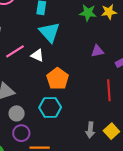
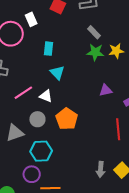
cyan triangle: (49, 32) -> (57, 73), size x0.7
cyan hexagon: (50, 107) -> (41, 151), moved
gray circle: (17, 113) -> (37, 119), moved

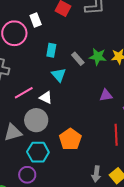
gray rectangle: (94, 32) -> (78, 59), moved
gray circle: (37, 119) -> (36, 120), size x1.5
orange pentagon: (67, 119) -> (70, 139), moved

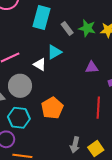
cyan rectangle: (51, 50) -> (42, 18), size x1.6
cyan triangle: (59, 75) -> (54, 52), moved, turned 35
white triangle: (46, 98) -> (40, 64), moved

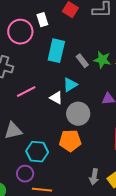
gray circle: (20, 86) -> (78, 114), moved
orange pentagon: (52, 108) -> (70, 141), turned 30

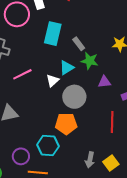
green star: (102, 60) -> (90, 61), moved
white triangle: (56, 98) -> (52, 81), turned 48
cyan hexagon: (37, 152) -> (48, 146), moved

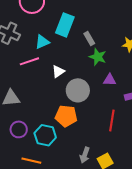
cyan triangle: (67, 68) -> (42, 42), moved
purple circle: (21, 156) -> (19, 129), moved

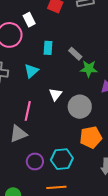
cyan rectangle: (65, 25) -> (48, 48), size x0.6
pink line: (29, 61) -> (28, 111), moved, turned -42
orange pentagon: (66, 116) -> (91, 137), moved

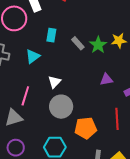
green star: (89, 69) -> (98, 45), moved, turned 30
gray circle: (80, 107) -> (61, 107), moved
purple circle: (35, 161) -> (16, 148), moved

